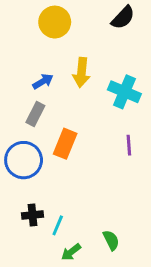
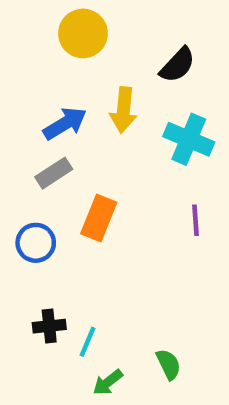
black semicircle: (123, 18) -> (178, 65), moved
blue arrow: (43, 81) -> (65, 123), size x1.4
gray rectangle: (35, 114) -> (54, 173), turned 30
blue circle: (24, 160) -> (36, 243), size x0.7

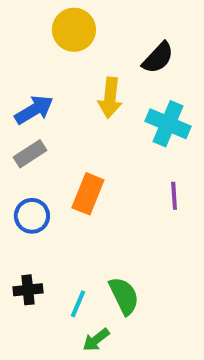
blue arrow: (65, 123) -> (34, 110), moved
gray rectangle: (54, 173) -> (30, 154), moved
black cross: (49, 326) -> (28, 290), moved
green semicircle: (169, 364) -> (124, 296), moved, size x1.4

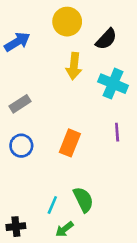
yellow circle: (74, 30) -> (67, 22), moved
blue arrow: (34, 110) -> (17, 42), moved
orange rectangle: (88, 194) -> (70, 143), moved
black cross: (28, 290) -> (16, 227), moved

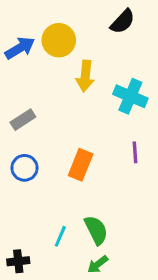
yellow circle: (67, 22) -> (59, 40), moved
black semicircle: (106, 39) -> (123, 22), moved
green arrow: (64, 229) -> (98, 264), moved

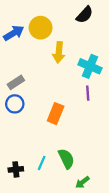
purple line: (135, 152) -> (88, 93), moved
blue circle: (25, 168) -> (15, 104), moved
black cross: (18, 261) -> (16, 169), moved
green arrow: (98, 264) -> (82, 182), moved

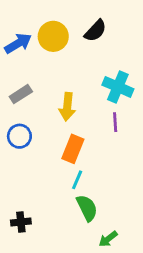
black semicircle: (85, 15) -> (95, 31), moved
yellow arrow: (59, 52) -> (67, 107), moved
gray rectangle: (16, 82) -> (21, 94), moved
cyan line: (42, 163) -> (77, 180), moved

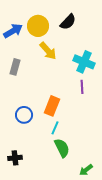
gray rectangle: (21, 94) -> (15, 67), turned -42
yellow arrow: (67, 107) -> (48, 51), moved, turned -48
blue circle: (19, 136) -> (24, 115), moved
green arrow: (108, 239) -> (86, 170), moved

